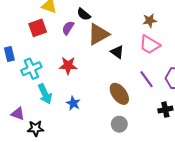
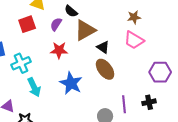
red star: (68, 66) -> (59, 50), moved
purple line: (147, 79) -> (124, 104), moved, turned 30
brown ellipse: (119, 94) -> (105, 69), moved
blue star: (73, 103) -> (71, 83), moved, size x1.6

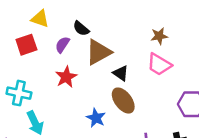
red star: (59, 50) -> (66, 77), turned -30
cyan cross: (21, 63) -> (19, 93), turned 36
blue star: (71, 83) -> (96, 118), moved, size x0.7

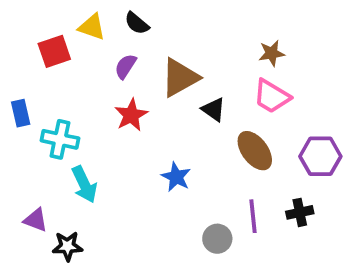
black semicircle: (81, 29) -> (137, 23), moved
red square: (26, 45) -> (54, 51), moved
brown ellipse: (123, 101) -> (255, 151), moved

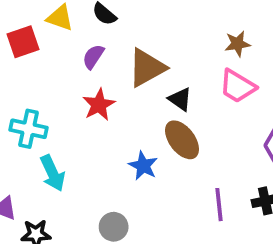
brown ellipse: (255, 151) -> (182, 140), moved
gray circle: (217, 239) -> (114, 227), moved

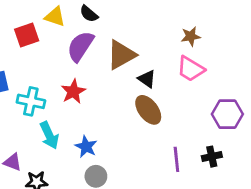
purple semicircle: (93, 57) -> (80, 46), size x1.6
red star: (99, 105) -> (73, 92), moved
blue star: (143, 166) -> (86, 147), moved

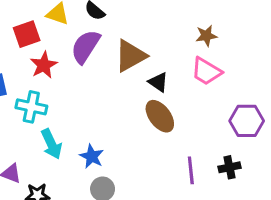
red star: (73, 92) -> (44, 65), moved

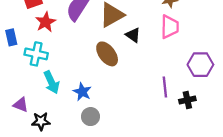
pink trapezoid: (206, 71) -> (170, 27), turned -120
brown ellipse: (160, 116) -> (107, 54), moved
purple line: (191, 170) -> (165, 87), moved

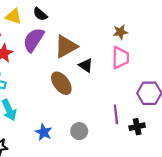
blue star: (82, 92) -> (44, 132), moved
gray circle: (90, 117) -> (79, 131), moved

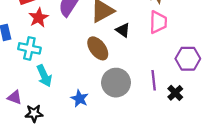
black cross: (137, 127) -> (175, 93), turned -32
gray circle: (79, 131) -> (116, 83), moved, size x1.6

